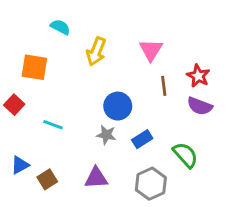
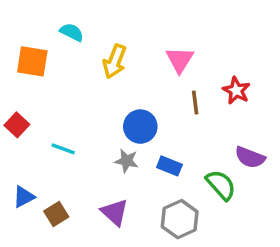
orange square: (34, 67) -> (32, 61), moved
purple semicircle: (200, 106) -> (250, 157), moved
blue rectangle: (142, 139) -> (169, 166), turned 54
purple triangle: (96, 178) -> (115, 212), turned 45

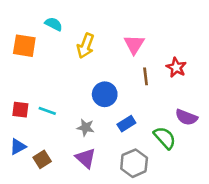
red square: (17, 125) -> (20, 110), moved, turned -36
gray star: (127, 161) -> (86, 127), moved
blue rectangle: (169, 166) -> (126, 124), turned -54

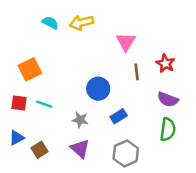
orange square: (24, 46) -> (30, 69), moved, turned -35
yellow arrow: (86, 46) -> (81, 23), moved, turned 55
purple semicircle: (186, 117) -> (168, 99), moved
green semicircle: (165, 138) -> (168, 129), moved, turned 50

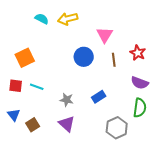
blue circle: (98, 89) -> (84, 57), moved
blue triangle: (17, 138) -> (14, 115), turned -40
gray hexagon: (126, 153) -> (117, 128), moved

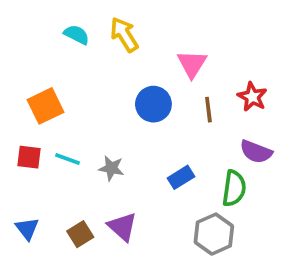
yellow arrow: (68, 19) -> (124, 35), turned 72
gray star: (67, 100) -> (111, 168), moved
green semicircle: (140, 108) -> (234, 188), moved
blue triangle: (14, 115) -> (27, 229), moved
brown square: (33, 125) -> (80, 234), moved

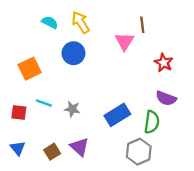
blue circle: (153, 104) -> (73, 53), moved
brown line: (208, 110) -> (142, 25), moved
red square: (29, 157) -> (19, 113), moved
blue rectangle: (181, 177) -> (117, 115), size x1.5

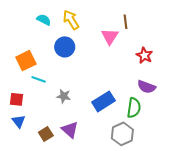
cyan line: (44, 103) -> (39, 79), moved
blue triangle: (18, 148) -> (19, 121), moved

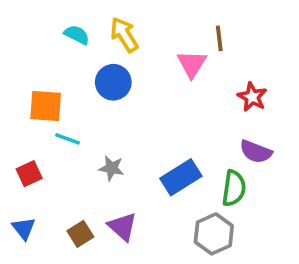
orange square: (26, 61) -> (46, 106), turned 30
red square: (17, 99) -> (29, 174), turned -32
blue triangle: (19, 121) -> (24, 228), moved

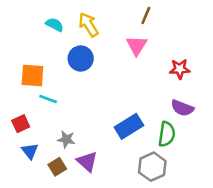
brown line: (219, 38) -> (146, 15), moved, turned 30
red star: (252, 97) -> (180, 69), turned -30
gray star: (111, 168) -> (66, 139), moved
blue triangle: (24, 228) -> (30, 151), moved

